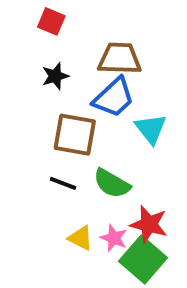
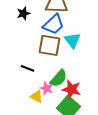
brown square: (75, 135) -> (49, 45), moved
green semicircle: (112, 183) -> (58, 78), moved, turned -78
pink star: (114, 238) -> (46, 88), moved

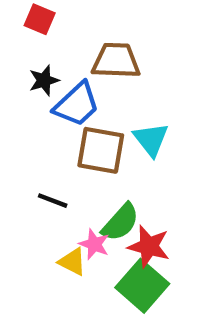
blue trapezoid: (53, 24) -> (77, 104), moved

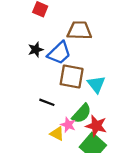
black star: (44, 80) -> (36, 50), moved
cyan triangle: (151, 139) -> (96, 84), moved

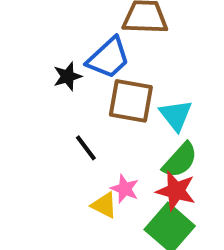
black star: (36, 50) -> (67, 76), moved
black line: (47, 102) -> (86, 148), turned 32
green semicircle: (82, 114) -> (180, 160), moved

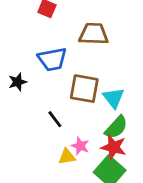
blue trapezoid: (108, 58) -> (52, 59), moved, turned 32
black star: (67, 76) -> (18, 82), moved
yellow triangle: (104, 205) -> (67, 157), turned -36

